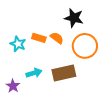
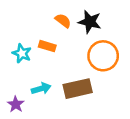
orange semicircle: (57, 38) -> (63, 21), moved

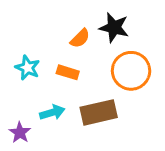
orange semicircle: (63, 21) -> (80, 38), moved, turned 98
orange rectangle: (47, 46) -> (68, 72), moved

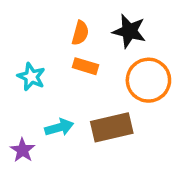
orange semicircle: (80, 38) -> (80, 33), moved, turned -30
orange rectangle: (68, 72) -> (85, 66), moved

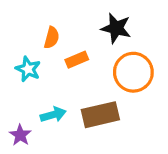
orange semicircle: (80, 33) -> (52, 38), moved
orange rectangle: (85, 66) -> (77, 60), turned -40

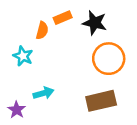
orange rectangle: (77, 60) -> (63, 18), moved
brown rectangle: (100, 115) -> (101, 101), moved

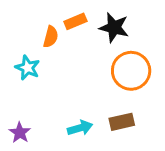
cyan arrow: (43, 93) -> (80, 128), moved
brown rectangle: (101, 101) -> (122, 122), size x0.7

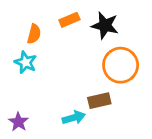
orange semicircle: (51, 37) -> (34, 34), moved
brown rectangle: (122, 122) -> (99, 101), moved

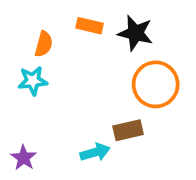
orange rectangle: (69, 20) -> (90, 26), turned 36
cyan star: (26, 62) -> (33, 81), turned -30

